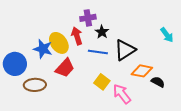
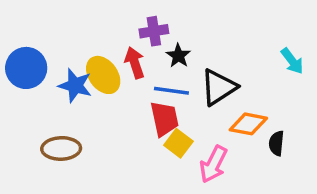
blue circle: (15, 64) -> (26, 68), moved
red trapezoid: (65, 68) -> (164, 119), moved, turned -55
black semicircle: (158, 82) -> (276, 143), turned -112
pink arrow: (122, 94) -> (213, 164), turned -115

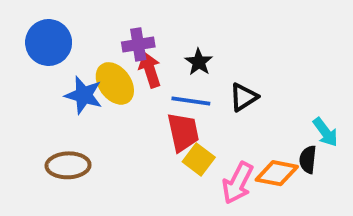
purple cross: (154, 31) -> (138, 44), moved
cyan arrow: (292, 61) -> (325, 132), moved
blue circle: (26, 68) -> (49, 43), moved
black triangle: (219, 87) -> (244, 97), size x0.7
orange diamond: (248, 124) -> (277, 173), moved

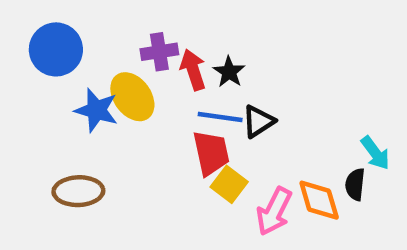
red arrow: (150, 70) -> (193, 70), moved
black triangle: (244, 97) -> (258, 121), moved
orange diamond: (277, 173) -> (319, 200), turned 63

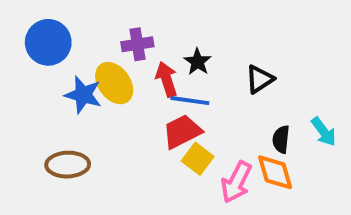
red arrow: (193, 70) -> (167, 79), moved
black triangle: (258, 121) -> (260, 79), moved
red trapezoid: (211, 153) -> (182, 132), turned -105
black semicircle: (355, 184) -> (281, 139), moved

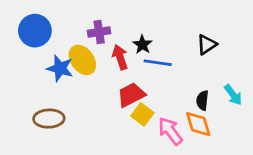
black triangle: (260, 79) -> (207, 45), moved
blue line: (190, 101) -> (158, 63), moved
pink arrow: (236, 182) -> (170, 131), turned 116

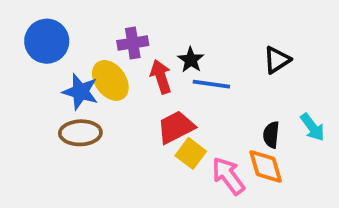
brown ellipse: (49, 119) -> (80, 133), moved

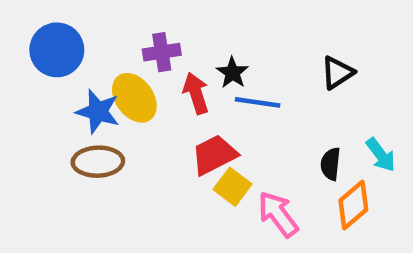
orange diamond: (266, 167) -> (353, 205), moved, turned 66

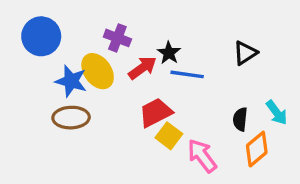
purple cross: (162, 52) -> (117, 38), turned 30
red arrow: (196, 93) -> (142, 68), turned 72

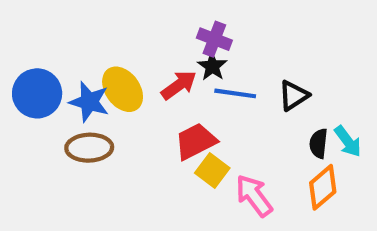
blue circle: (41, 36) -> (37, 93), moved
purple cross: (117, 38) -> (214, 39), moved
black triangle: (245, 53) -> (294, 96), moved
black semicircle: (240, 119) -> (319, 143), moved

